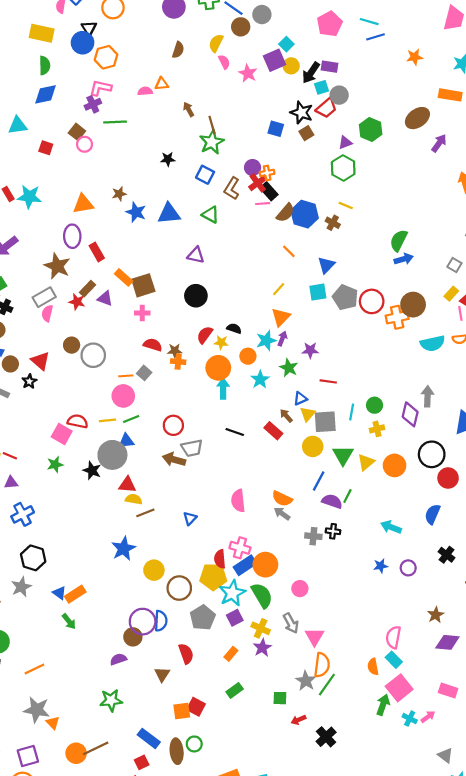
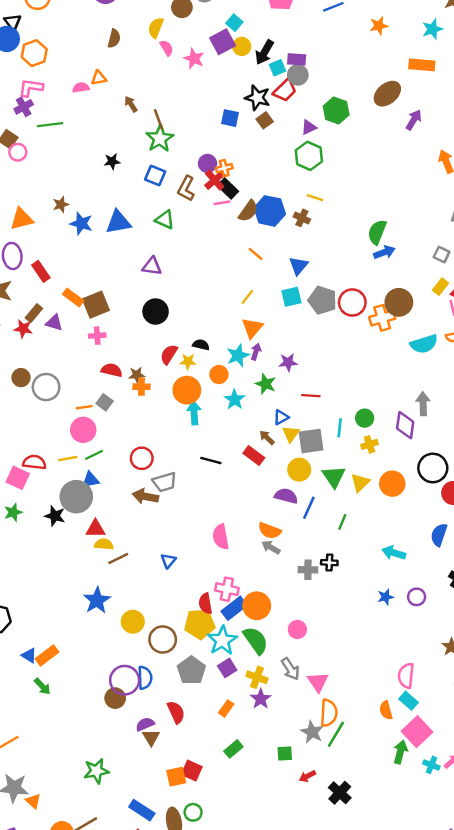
purple rectangle: (330, 67) -> (297, 59), moved
purple semicircle: (332, 501) -> (286, 496), moved
purple semicircle: (118, 659) -> (145, 724), moved

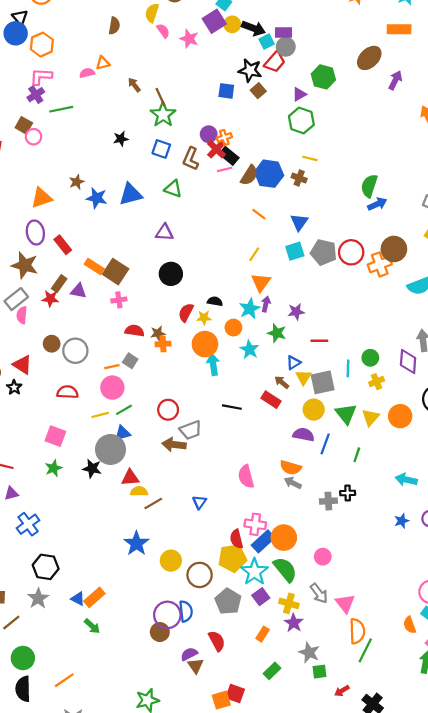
black arrow: (264, 52) -> (253, 28), turned -95
brown square: (96, 305) -> (116, 272), turned -30
red semicircle: (34, 462) -> (67, 392), moved
gray star: (312, 732) -> (309, 653), moved

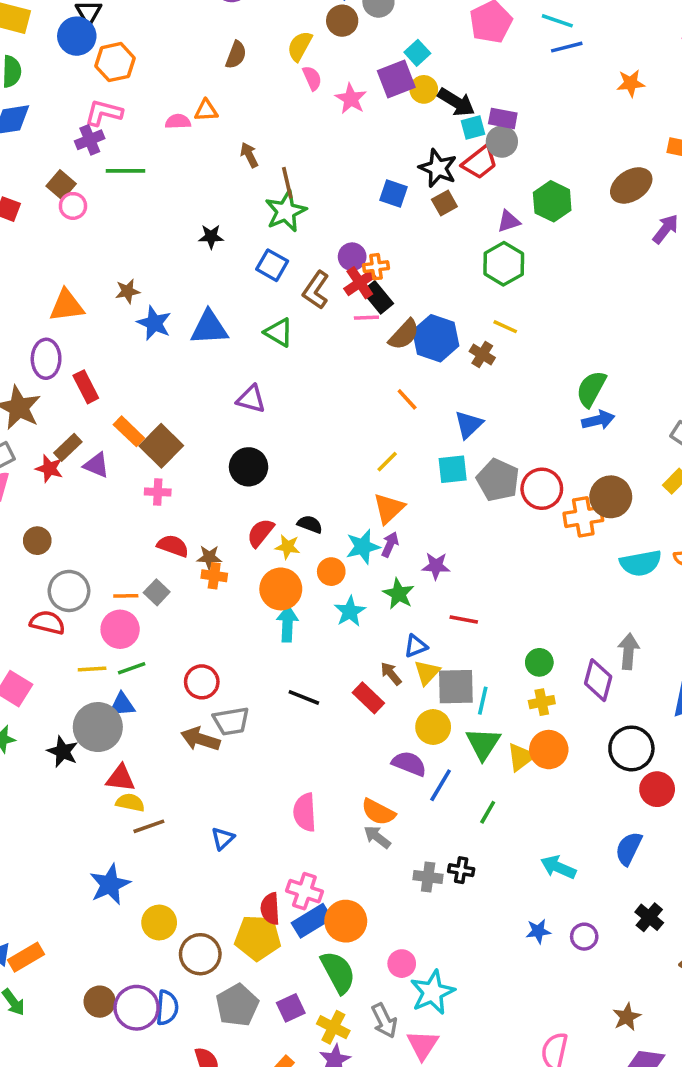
gray circle: (75, 351) -> (69, 591), moved
cyan line: (348, 368) -> (483, 701), moved
orange circle: (400, 416) -> (549, 750), moved
cyan star: (254, 572) -> (432, 992), moved
brown circle: (160, 632) -> (100, 1002), moved

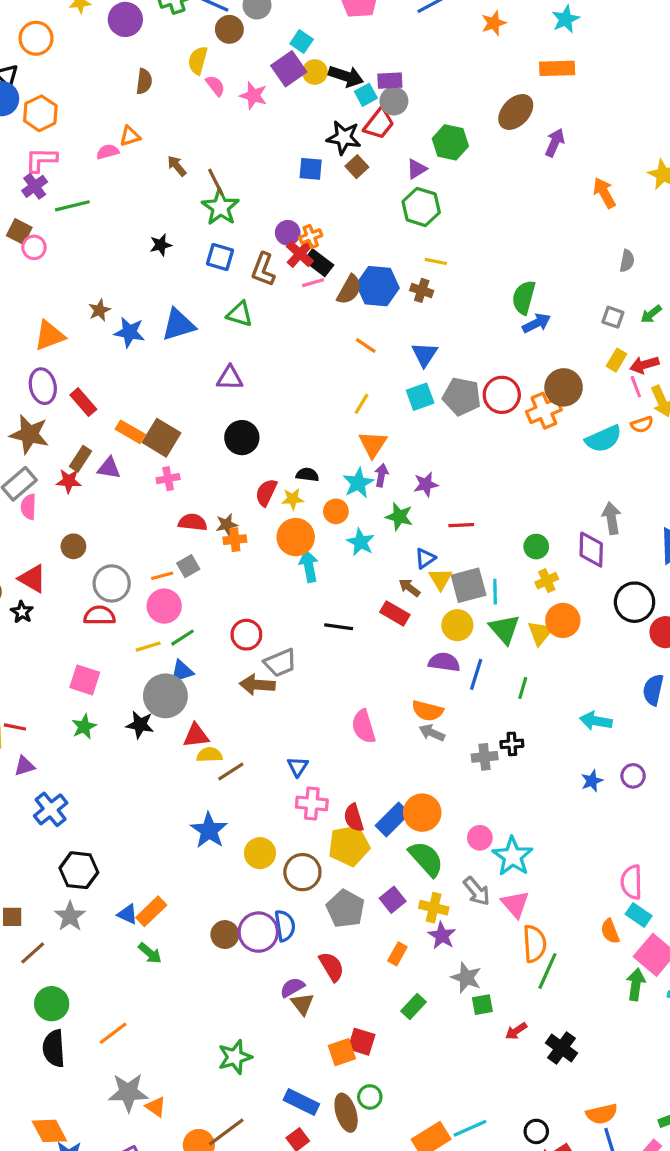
gray square: (157, 592) -> (188, 566), turned 30
pink cross: (304, 891) -> (312, 803), moved

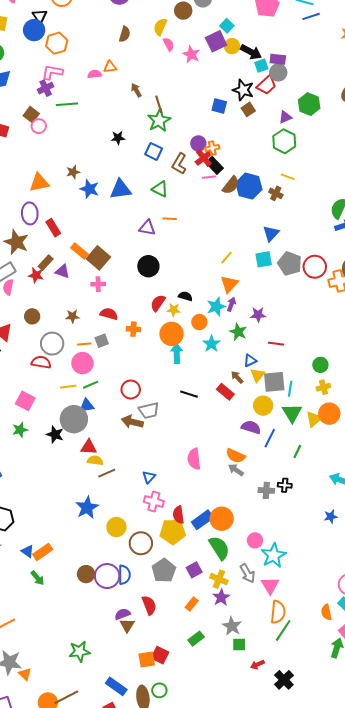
orange line: (366, 345) -> (170, 219), moved, turned -40
brown star: (227, 525) -> (73, 316), moved

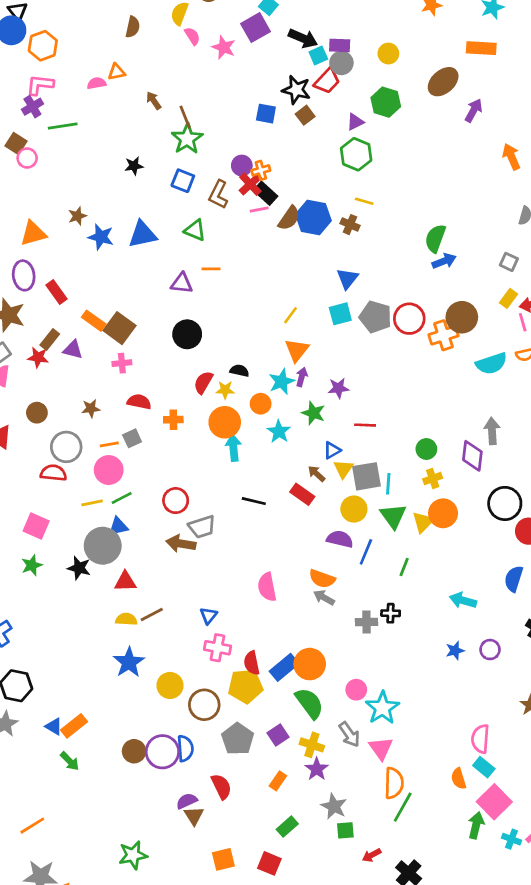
yellow circle: (232, 46) -> (388, 54), moved
yellow semicircle: (95, 461) -> (126, 619), moved
red square: (160, 655) -> (269, 863), moved

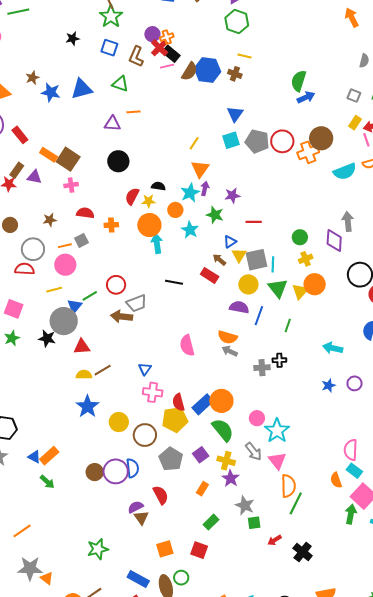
green line: (122, 498) -> (90, 296), moved
blue triangle: (118, 526) -> (75, 306), turned -35

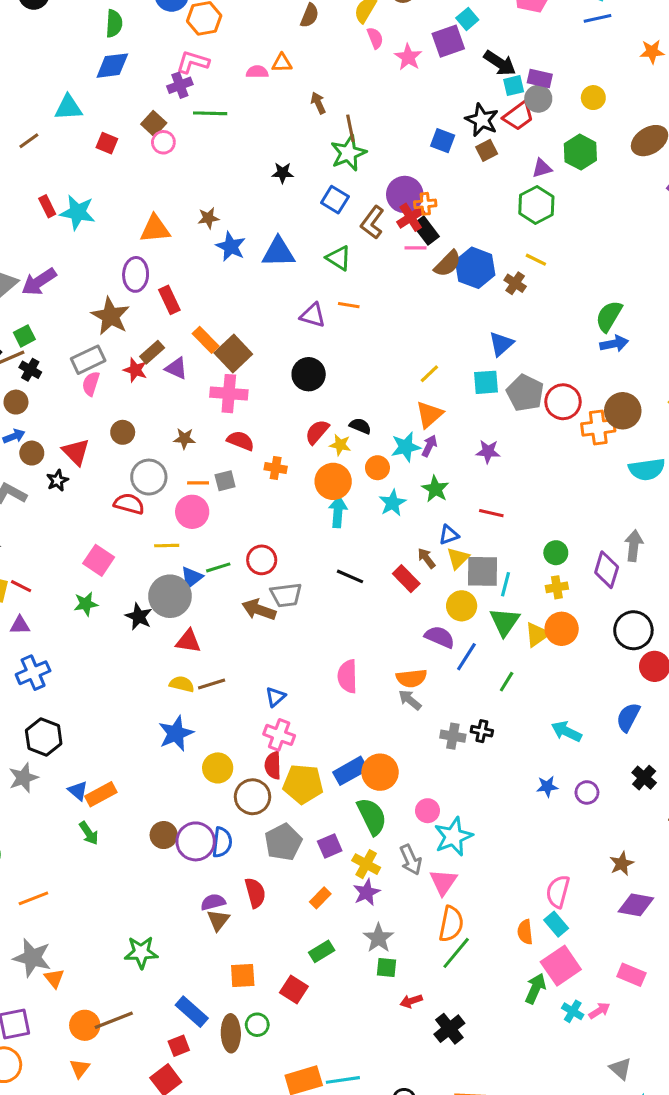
purple circle: (152, 34) -> (405, 194), size x1.5
pink cross: (71, 185) -> (229, 394), size x1.6
purple star: (232, 195) -> (488, 452), moved
orange semicircle: (227, 337) -> (411, 678), turned -36
red semicircle: (178, 402) -> (273, 765), moved

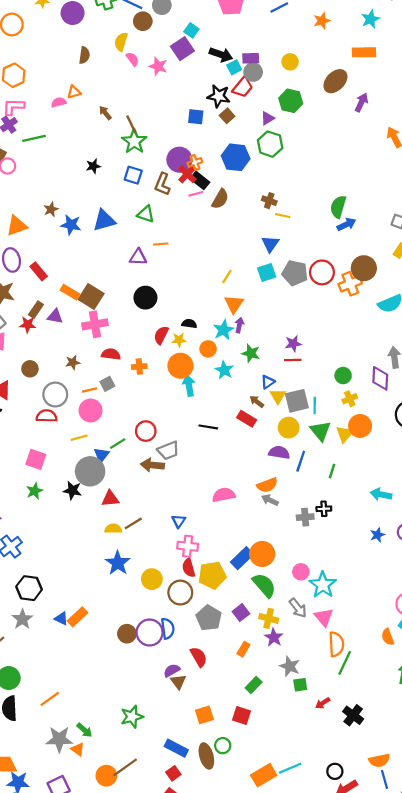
yellow line: (536, 260) -> (283, 216), moved
blue hexagon: (475, 268) -> (236, 157), moved
purple star: (488, 452) -> (293, 344), moved
pink semicircle: (348, 676) -> (224, 495), turned 95
green arrow: (89, 833) -> (84, 730), moved

